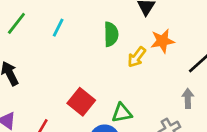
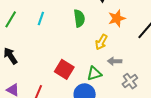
yellow arrow: (137, 57) -> (101, 42), moved
gray arrow: (188, 98) -> (115, 61), moved, turned -80

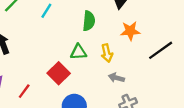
yellow arrow: (101, 42) -> (107, 53), turned -56
green triangle: (94, 74) -> (78, 52), moved

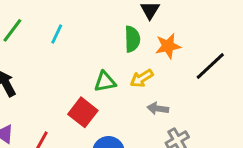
green semicircle: (89, 21) -> (132, 39), moved
yellow arrow: (107, 53) -> (142, 78), turned 78

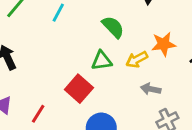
green semicircle: (132, 39) -> (113, 27), moved, turned -45
orange star: (168, 46) -> (164, 44), moved

